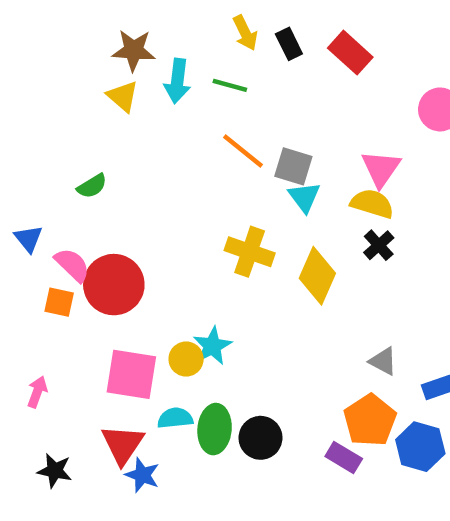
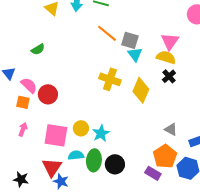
red circle: (114, 285) -> (48, 94), size x0.7
cyan star: (212, 346) -> (101, 133), moved
pink arrow: (37, 392) -> (23, 129), moved

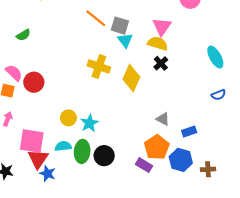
pink square: (56, 135) -> (32, 141), moved

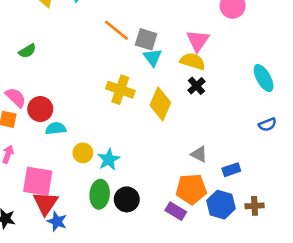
cyan semicircle: (63, 146) -> (56, 128), moved
orange pentagon: (157, 147) -> (191, 189), turned 30
brown cross: (208, 169) -> (255, 206), moved

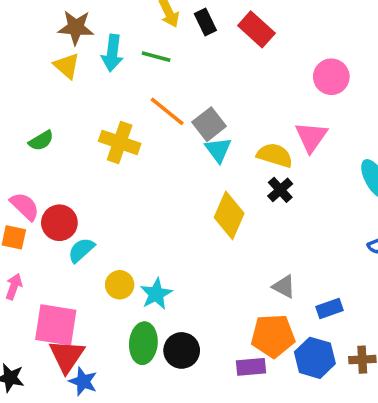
gray square: (146, 39) -> (209, 124), turned 35
pink triangle: (198, 41) -> (311, 137), moved
yellow cross: (120, 90) -> (120, 142), moved
cyan semicircle: (56, 128) -> (81, 250), turned -36
purple rectangle: (176, 211) -> (251, 367), turned -36

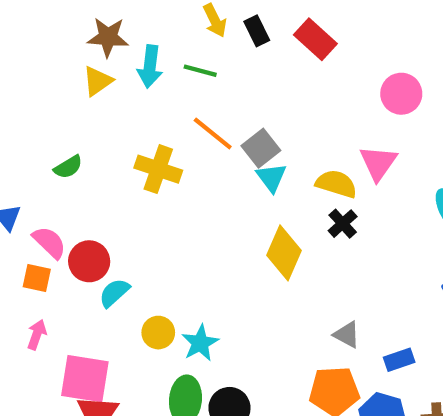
yellow triangle: (67, 66) -> (98, 81), turned 44

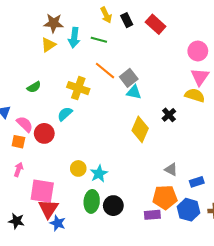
pink triangle: (378, 163) -> (200, 77), moved
cyan triangle: (271, 177) -> (134, 92), turned -42
yellow semicircle: (336, 184) -> (195, 95), moved
cyan semicircle: (114, 293) -> (65, 114), moved

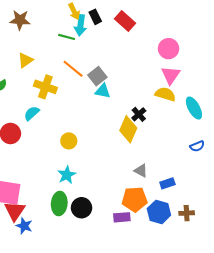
cyan arrow: (74, 38) -> (80, 25), moved
yellow triangle: (48, 45) -> (25, 60), moved
yellow diamond: (140, 129) -> (128, 129), moved
yellow circle: (78, 168) -> (69, 141), moved

